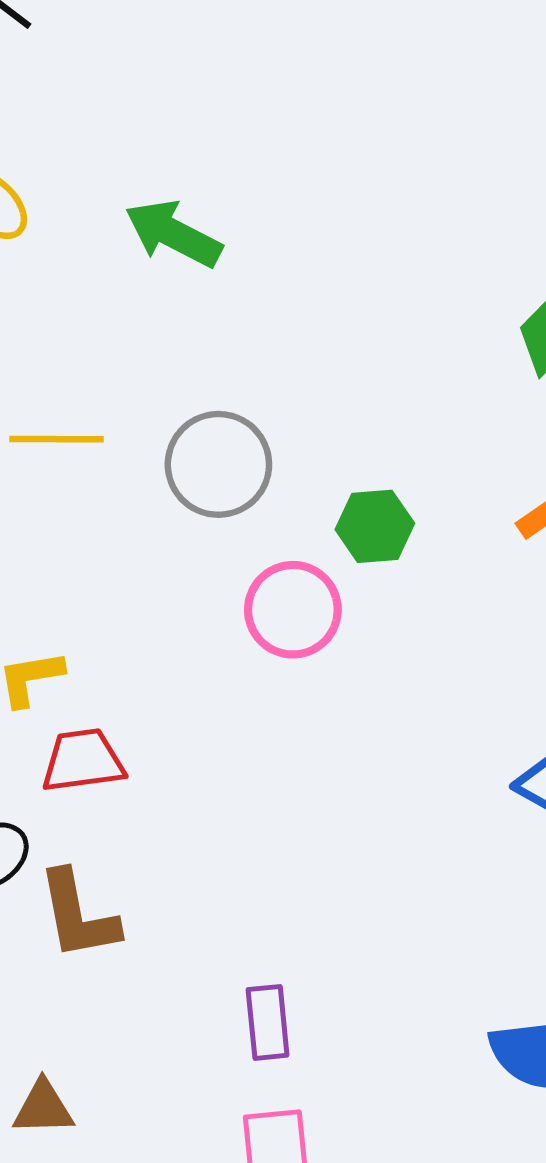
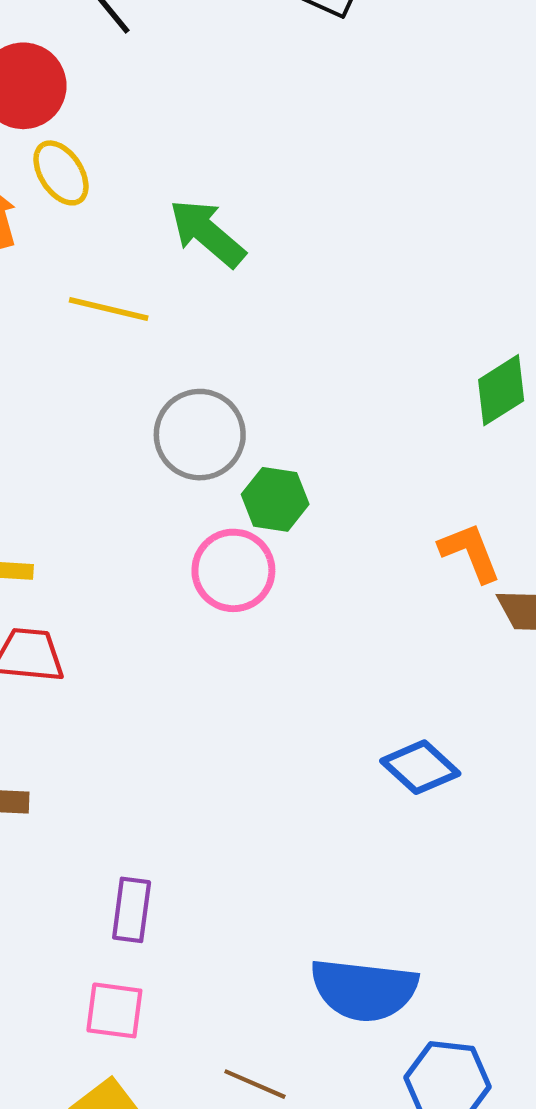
yellow line: (56, 439) -> (109, 309), moved
green hexagon: (375, 526) -> (275, 499), moved

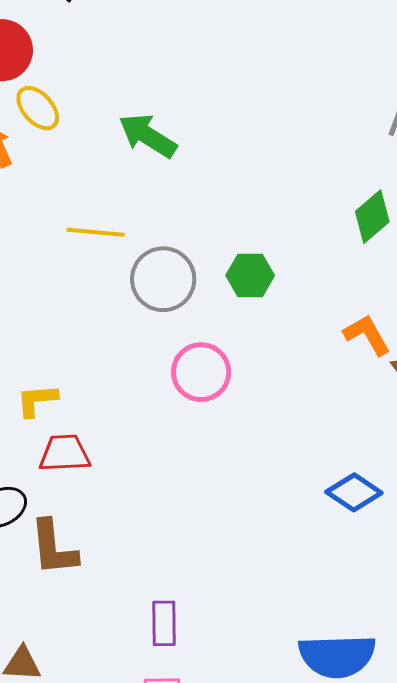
yellow line: (109, 309) -> (96, 232), moved
green hexagon: (275, 499) -> (250, 275), moved

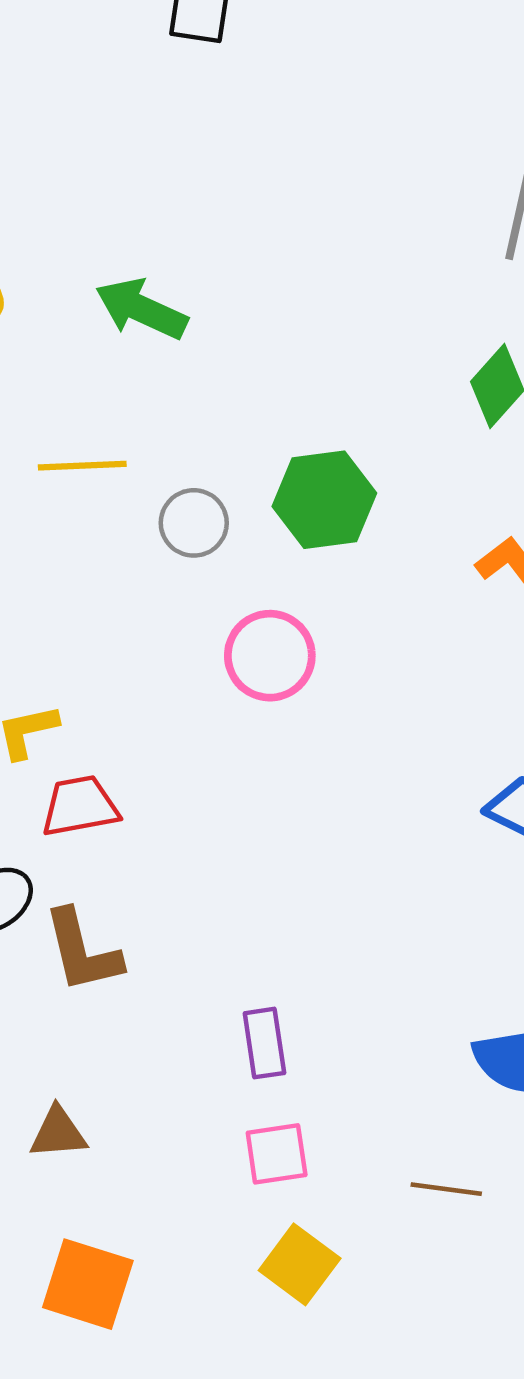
green hexagon: (250, 275) -> (324, 500), size x1.4
gray circle: (163, 279) -> (194, 523), size x0.7

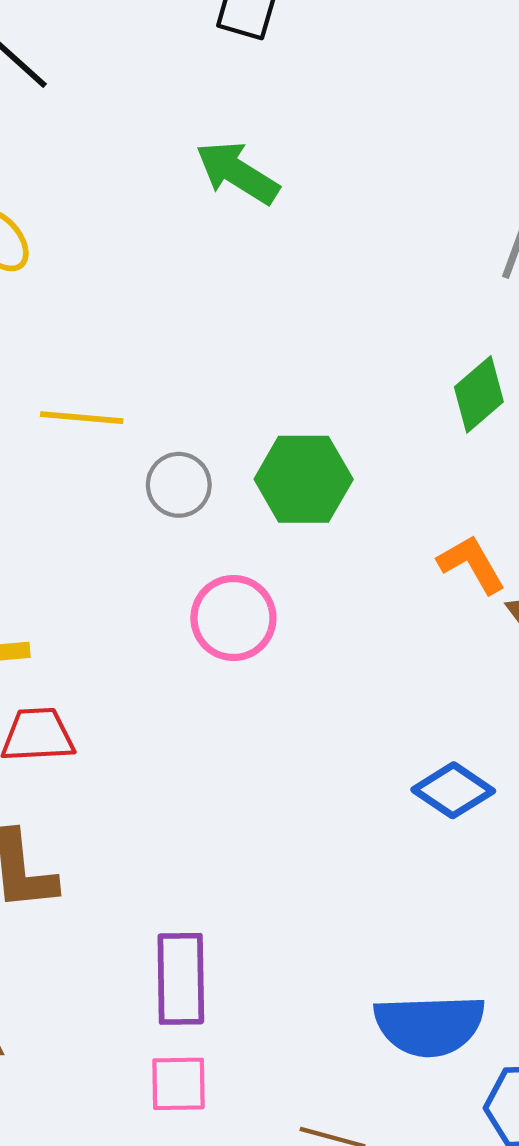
green arrow: (141, 309) -> (237, 173), moved
purple rectangle: (264, 1043) -> (181, 979), size x1.4

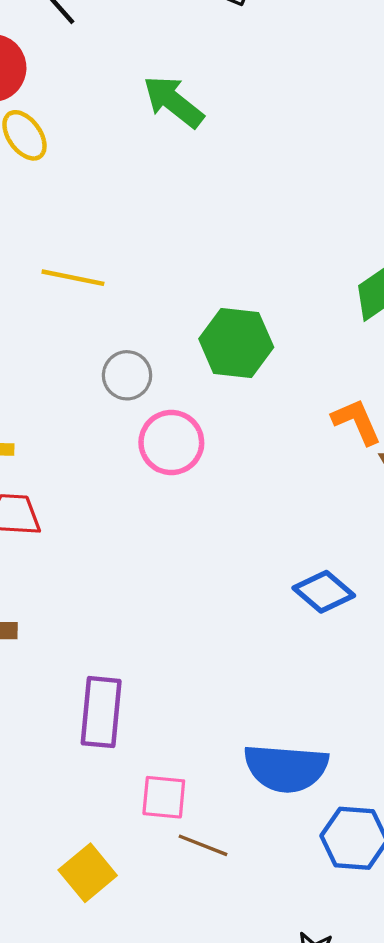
green arrow: (237, 173) -> (173, 102), moved
gray circle: (179, 485) -> (127, 375), moved
pink square: (179, 1084) -> (164, 797), moved

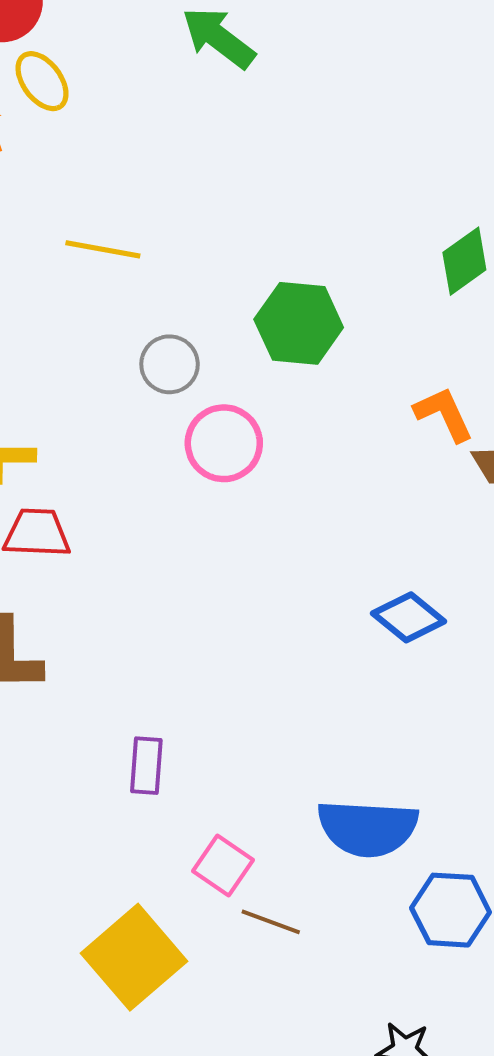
purple rectangle: (101, 712) -> (146, 766), size x0.7
pink square: (164, 797) -> (223, 866), turned 30
yellow square: (88, 873) -> (134, 957), size x1.5

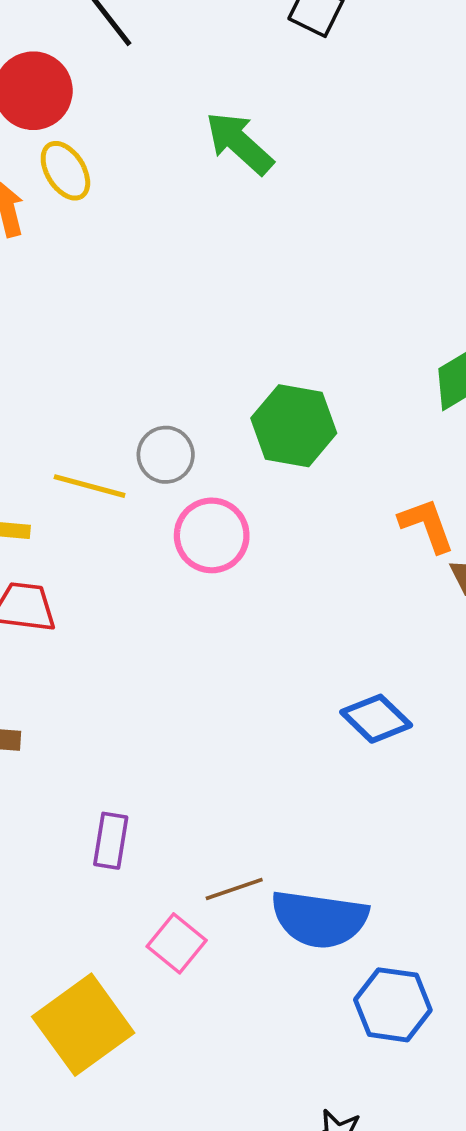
yellow line: (103, 249) -> (90, 486), moved
brown line: (271, 922) -> (234, 889), moved, turned -44

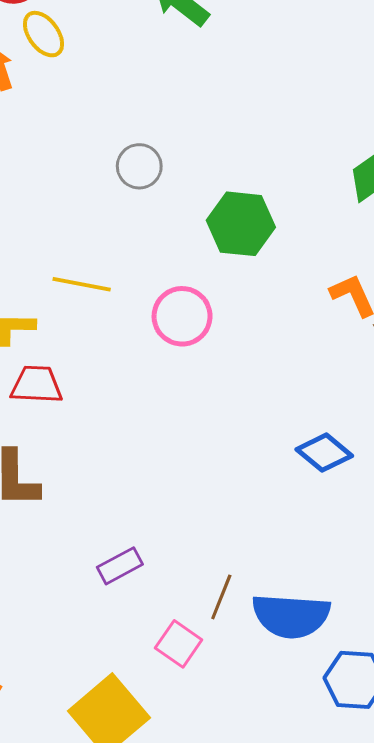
gray circle: (166, 455) -> (139, 166), moved
purple rectangle: (111, 841) -> (120, 566), turned 57
brown line: (234, 889) -> (221, 597), turned -45

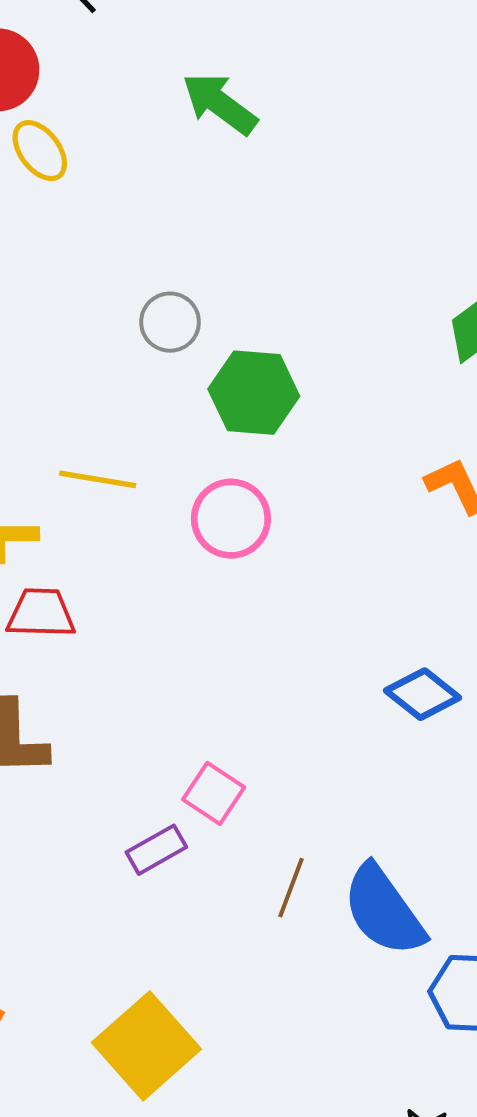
green hexagon: (241, 224) -> (254, 393), moved
blue semicircle: (291, 616) -> (384, 910), turned 52
pink square: (179, 644) -> (214, 793), moved

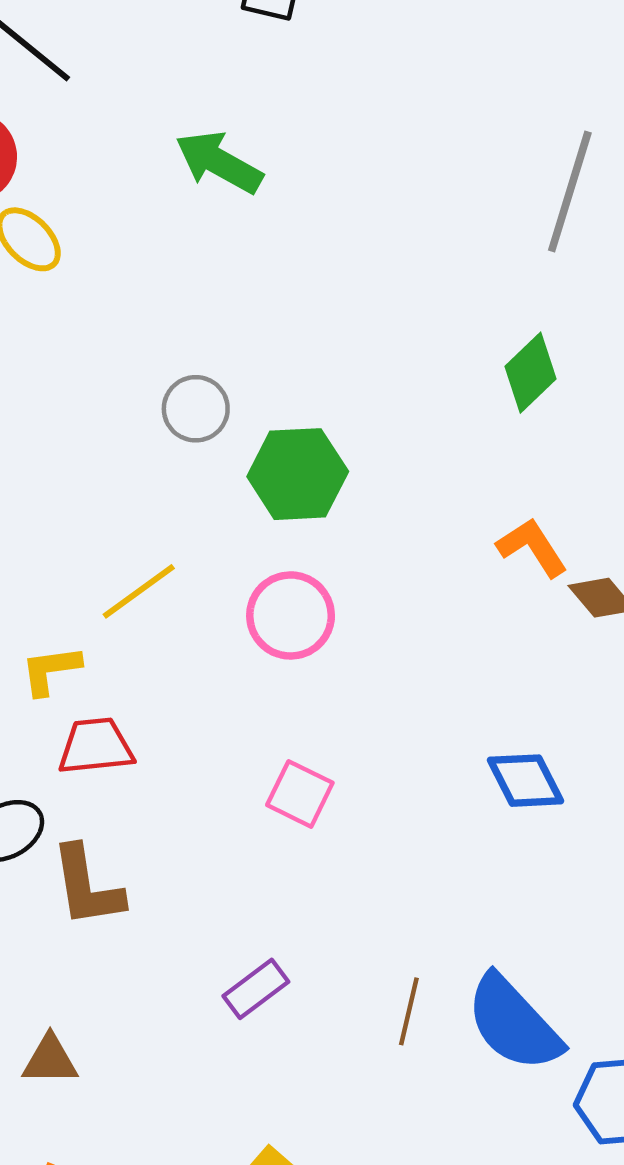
yellow line: (98, 479) -> (139, 591), turned -38
blue diamond: (423, 694) -> (525, 781), turned 32
pink square: (214, 793) -> (300, 794), moved

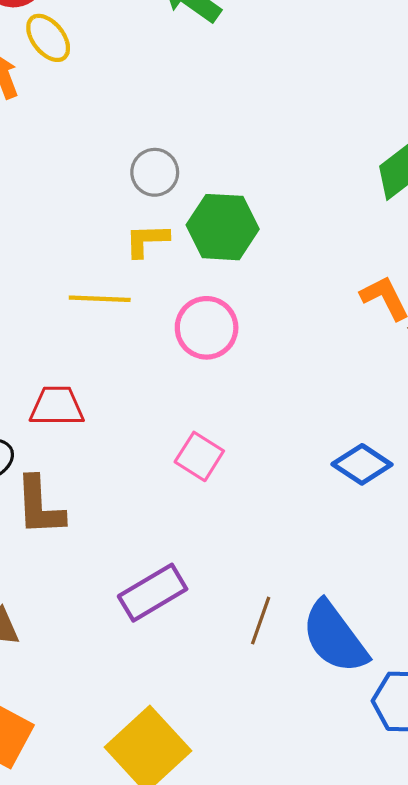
yellow line: (139, 591) -> (100, 299), turned 32
yellow L-shape: (51, 670) -> (147, 240), moved
blue diamond: (525, 781) -> (362, 464), turned -36
purple rectangle: (256, 989) -> (153, 593), size x1.4

